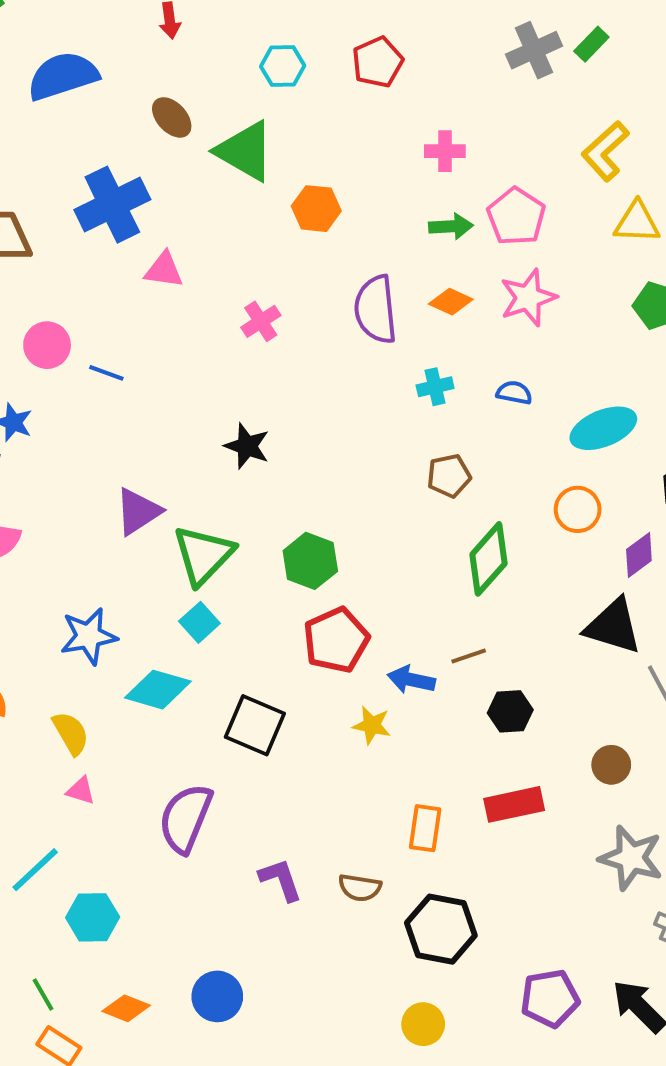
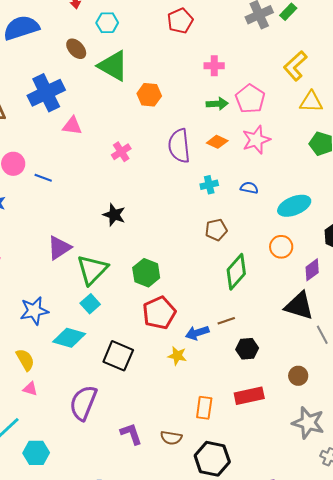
cyan hexagon: (283, 66) -> (107, 23), moved
blue arrow: (411, 680) -> (197, 333), turned -30

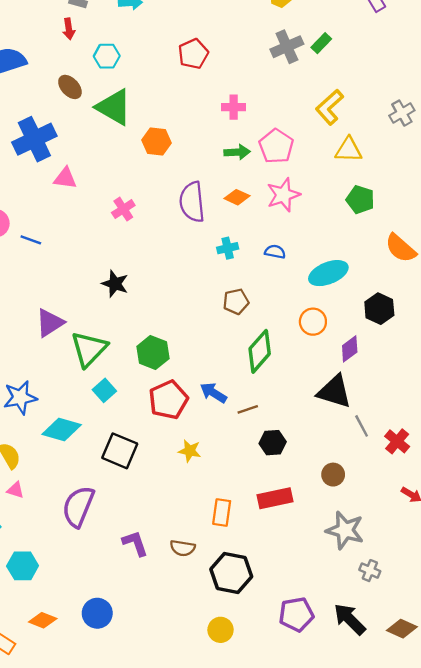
cyan square: (90, 304) -> (104, 390), moved
blue arrow: (197, 333) -> (213, 393), moved, turned 50

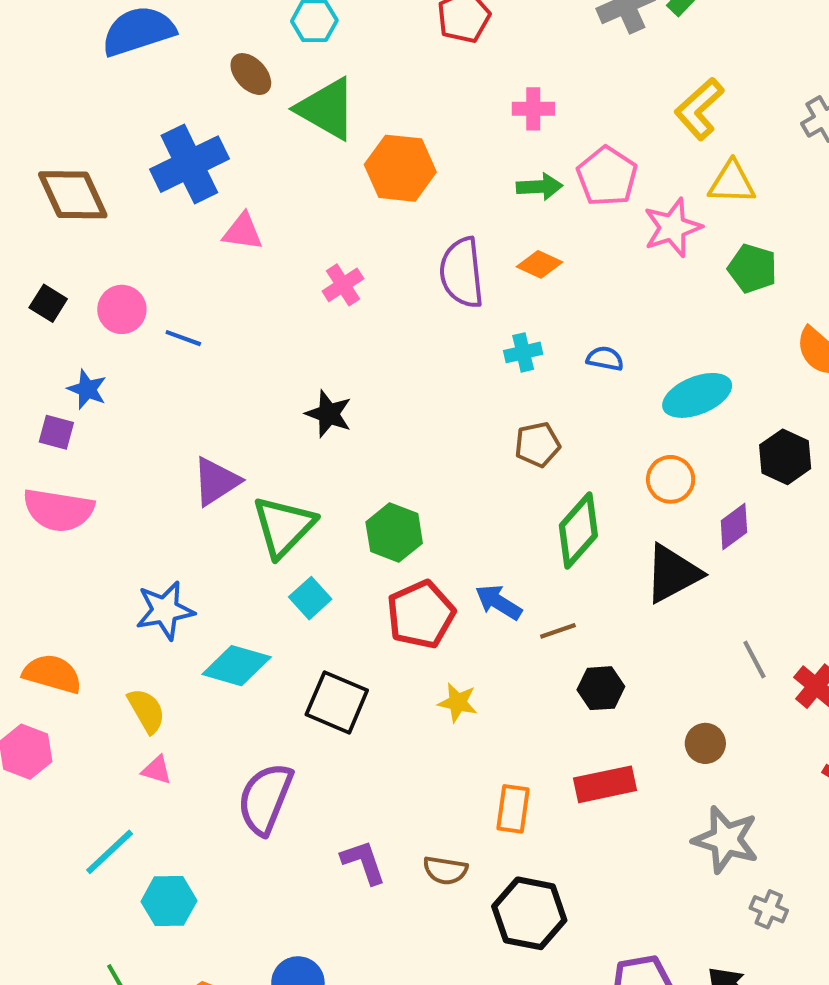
orange hexagon: (156, 141) -> (400, 168), size x1.4
pink star: (283, 195) -> (673, 228), moved
black triangle: (334, 392) -> (673, 574), moved, turned -45

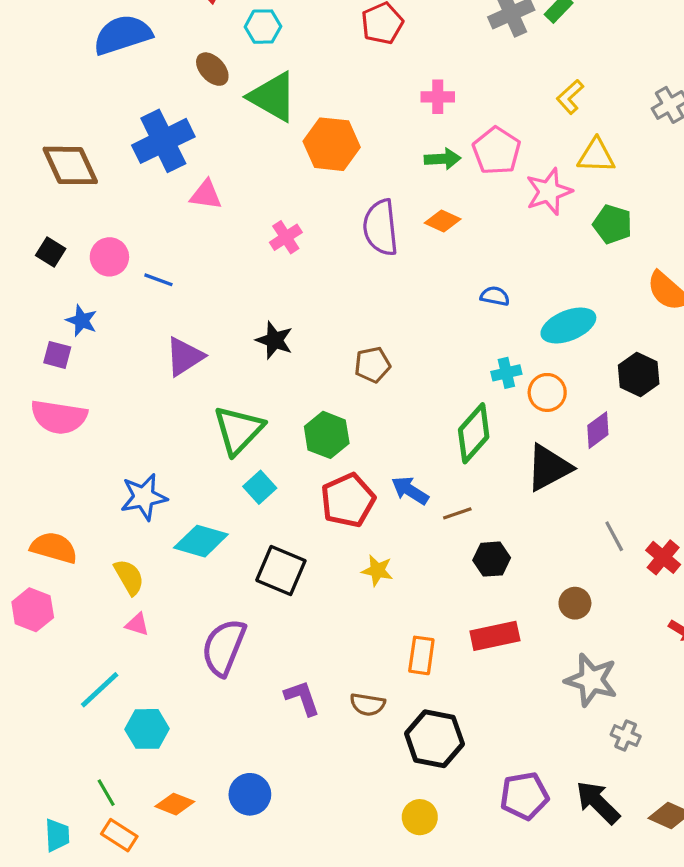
yellow L-shape: (699, 109) -> (570, 97), size x0.7
cyan cross: (523, 352) -> (506, 373), moved
brown pentagon: (537, 445) -> (372, 365), moved
purple triangle: (216, 481) -> (185, 357), moved

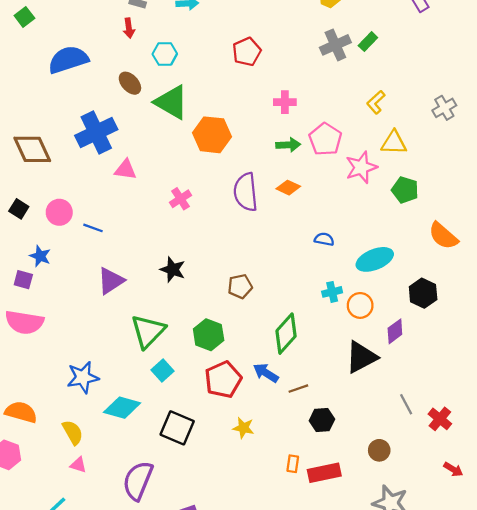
green diamond: (474, 433) -> (286, 334), moved
orange rectangle: (421, 655) -> (293, 464), moved, size x0.7

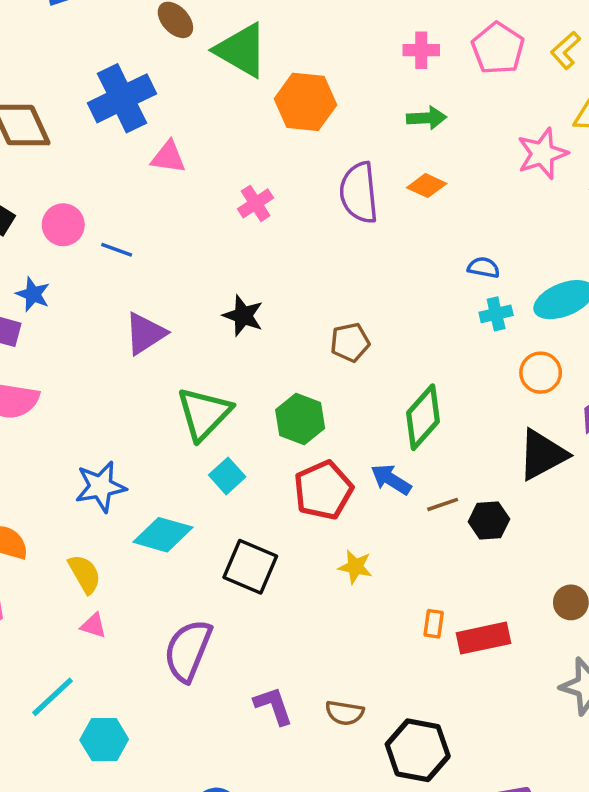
pink pentagon: (325, 139) -> (498, 48), moved
cyan cross: (332, 292) -> (496, 314), moved
black hexagon: (322, 420) -> (489, 520), moved

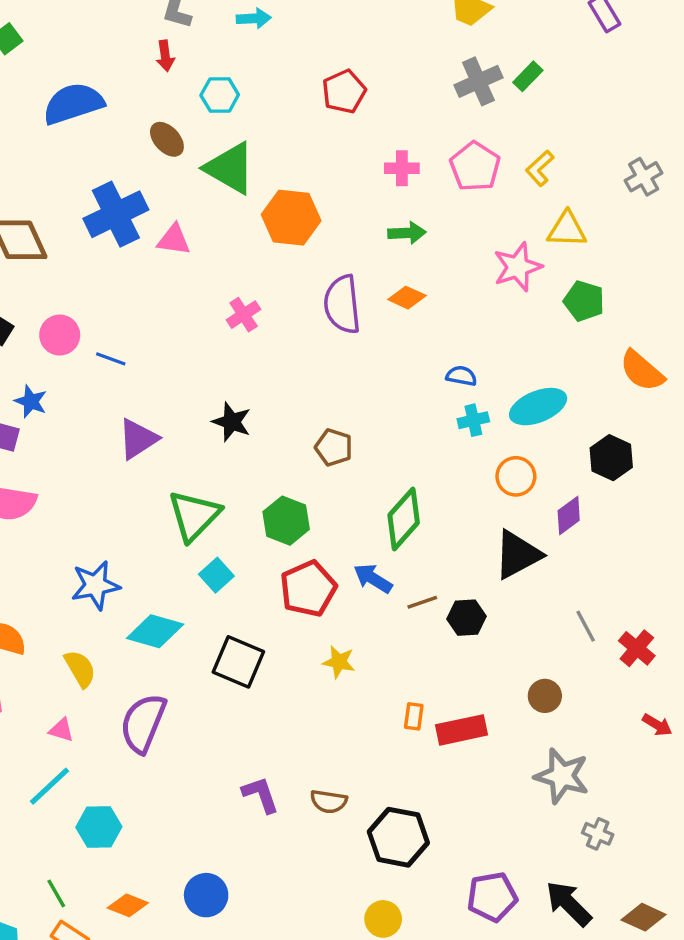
pink triangle: (168, 157) -> (174, 240), moved
brown pentagon: (350, 342) -> (334, 447), turned 30
pink triangle: (93, 626) -> (61, 730), moved
purple semicircle: (188, 651) -> (143, 723), moved

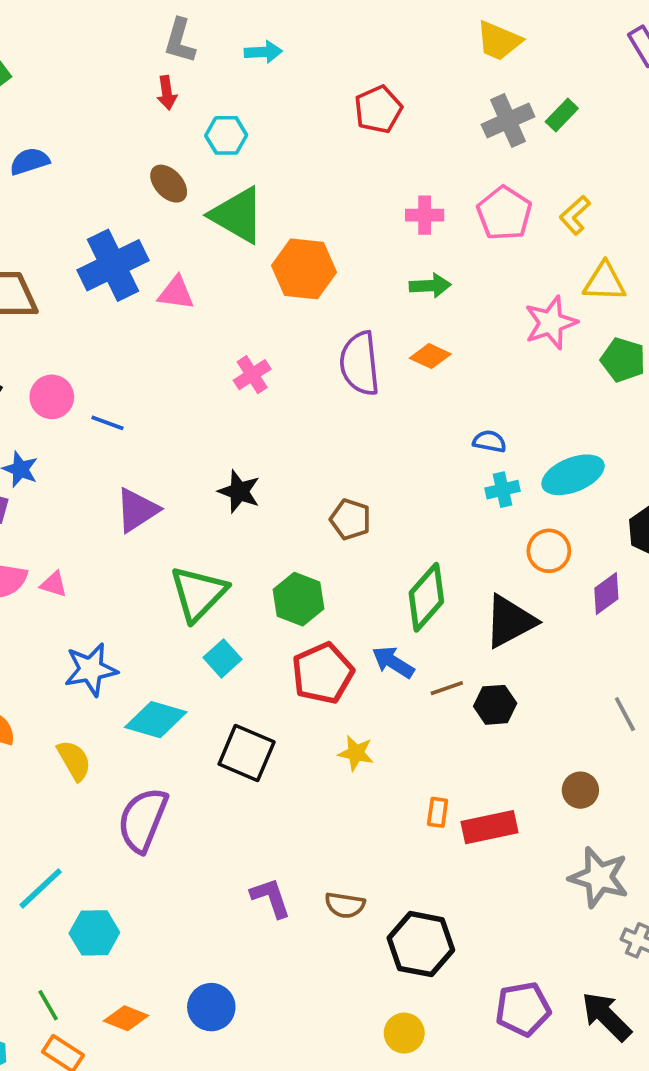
red pentagon: (344, 92) -> (378, 109), moved
blue semicircle: (73, 104) -> (30, 161), moved, size x0.6
black triangle: (518, 555) -> (510, 621), moved
pink triangle: (61, 730) -> (54, 584), moved

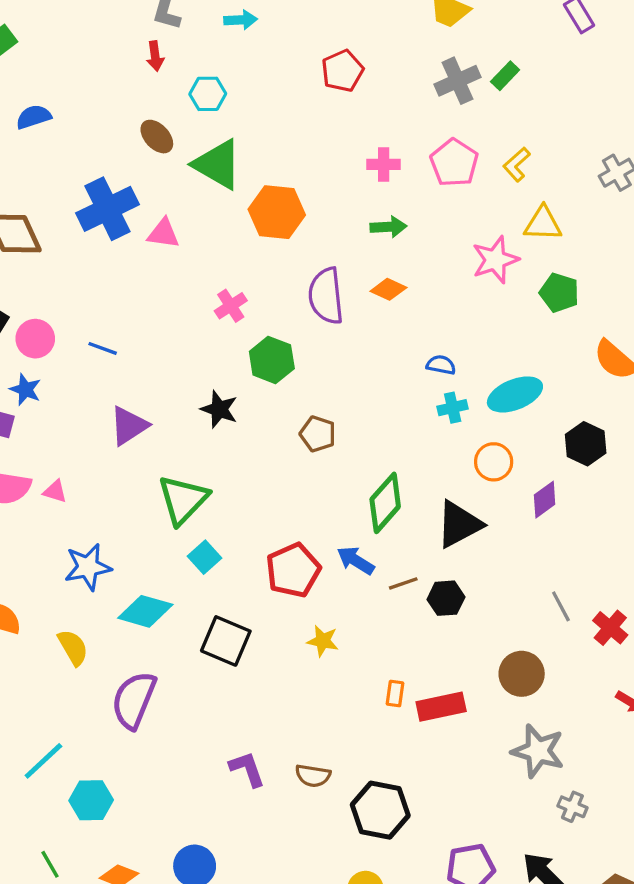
pink circle: (52, 397) -> (35, 339), moved
green hexagon: (298, 599) -> (272, 360), moved
brown circle: (580, 790) -> (522, 674), size x1.4

